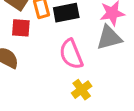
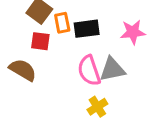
gray triangle: (109, 38) -> (112, 69), moved

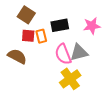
orange rectangle: (62, 23) -> (41, 36), moved
yellow cross: (97, 107) -> (70, 79), size x1.5

